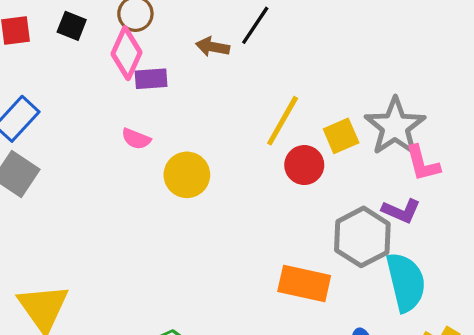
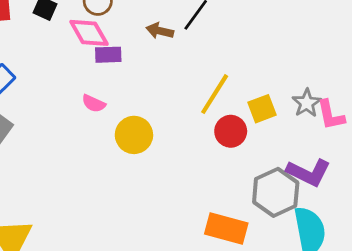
pink diamond: (127, 53) -> (89, 33), turned -57
gray star: (395, 126) -> (307, 103), size x0.6
pink L-shape: (423, 163) -> (331, 115), moved
purple L-shape: (401, 211) -> (309, 173), size x1.4

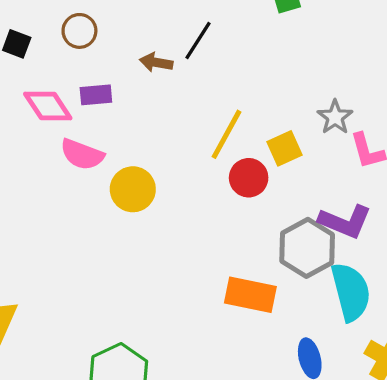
pink diamond: (89, 33) -> (48, 106), moved
pink semicircle: (94, 103) -> (82, 154), size x1.5
gray star: (307, 103) -> (335, 117), moved

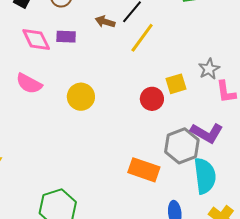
yellow line: (227, 134) -> (142, 38), moved
pink semicircle: (82, 154) -> (29, 84), moved

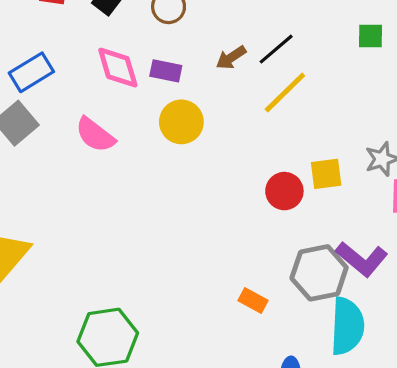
brown arrow: (105, 22) -> (231, 58), turned -60
yellow circle: (81, 97) -> (181, 122), moved
orange rectangle: (144, 170) -> (253, 300), size x0.6

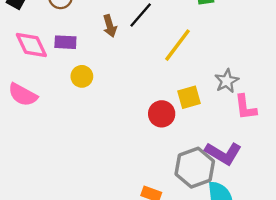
brown arrow: (231, 58) -> (110, 26), turned -65
yellow line: (285, 93) -> (177, 45), moved
yellow circle: (181, 122) -> (82, 76), size x0.7

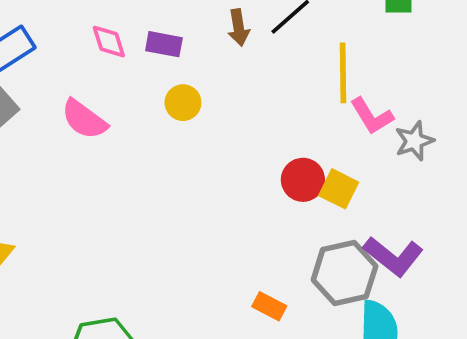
pink diamond: (31, 45) -> (109, 42), size x0.7
yellow line: (177, 45) -> (343, 73), turned -45
yellow square: (189, 97) -> (339, 189), moved, turned 35
pink L-shape: (246, 107) -> (372, 116), moved, turned -32

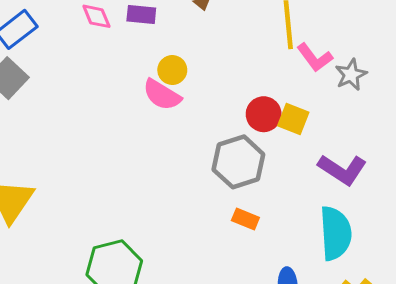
yellow circle: (183, 103) -> (172, 70), moved
pink semicircle: (84, 119) -> (162, 95), moved
gray hexagon: (345, 273) -> (238, 162), moved

